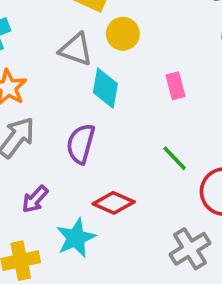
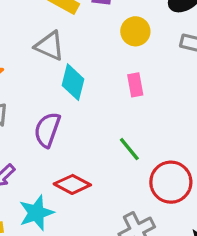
yellow circle: (123, 34) -> (135, 31), moved

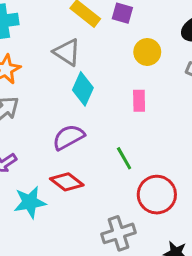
purple semicircle: (47, 130) -> (69, 137), moved, turned 32

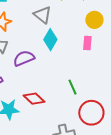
pink rectangle: (139, 101) -> (87, 43), moved
purple semicircle: (69, 137) -> (24, 58), moved

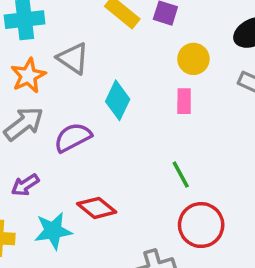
gray triangle: (43, 15) -> (73, 58), moved
green line: (73, 87) -> (181, 175), moved

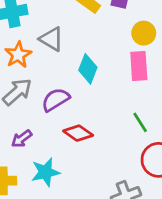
pink rectangle: (184, 101) -> (139, 66), size x1.5
red diamond: (97, 208) -> (78, 133), moved

